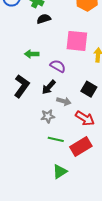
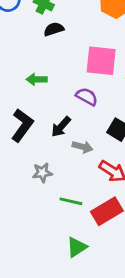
purple semicircle: (58, 66) -> (87, 97), moved
gray star: (48, 116) -> (42, 173), moved

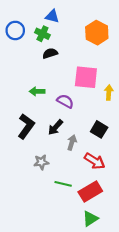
purple semicircle: (87, 97) -> (65, 101), moved
gray arrow: (82, 147) -> (72, 143), turned -88
green triangle: (77, 247) -> (90, 219), moved

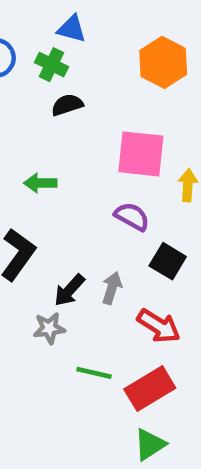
purple semicircle: (65, 101) -> (132, 217), moved
black arrow: (55, 127) -> (69, 290), moved

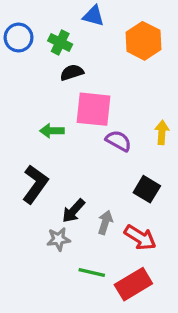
blue triangle: (72, 29) -> (93, 16), moved
pink square: (141, 154) -> (93, 109), moved
purple semicircle: (132, 217) -> (118, 141), moved
gray arrow: (112, 288) -> (105, 222), moved

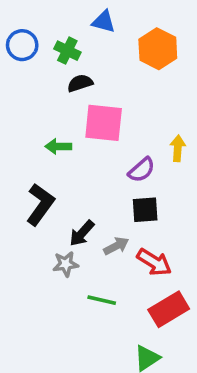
purple semicircle: (118, 141) -> (142, 170), moved, turned 110
black square: (147, 189) -> (145, 210), moved, turned -35
gray arrow: (105, 222) -> (116, 246), turned 45
red rectangle: (133, 284) -> (169, 309), moved

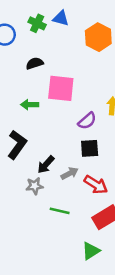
green cross: (67, 51) -> (37, 23), moved
black semicircle: (80, 83) -> (35, 63), moved

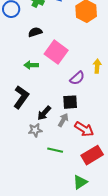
pink square: (61, 88) -> (56, 52), turned 30
black square: (90, 148) -> (70, 102), moved
gray arrow: (70, 173) -> (63, 120), turned -32

